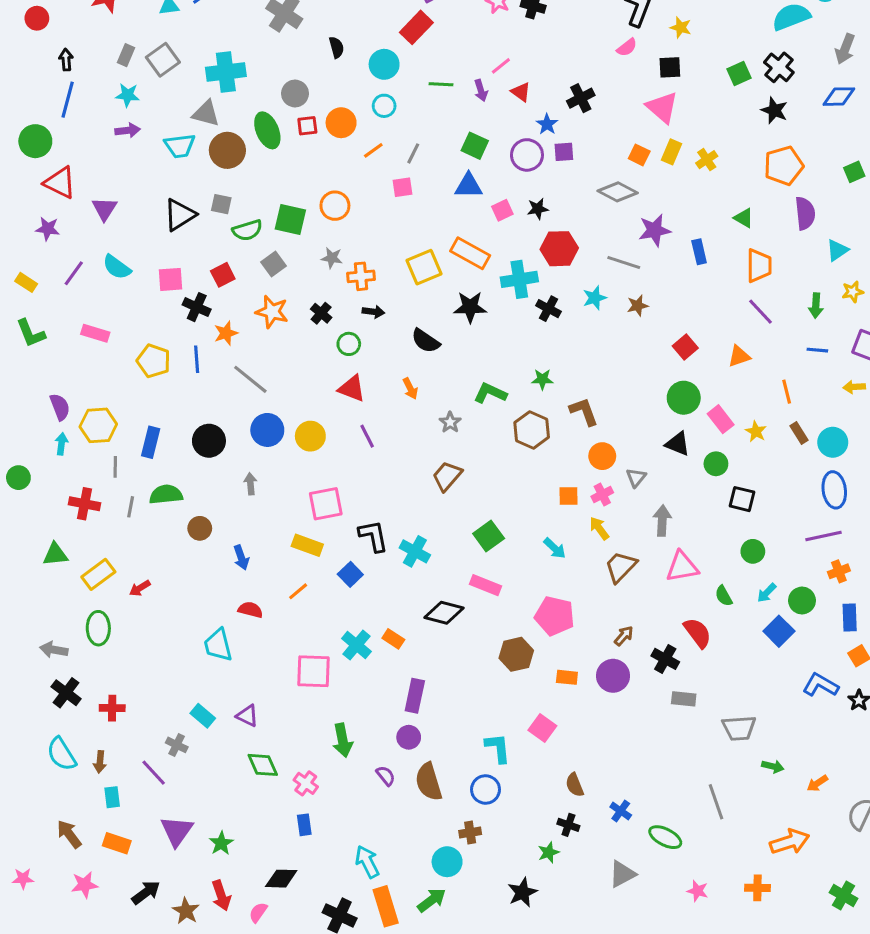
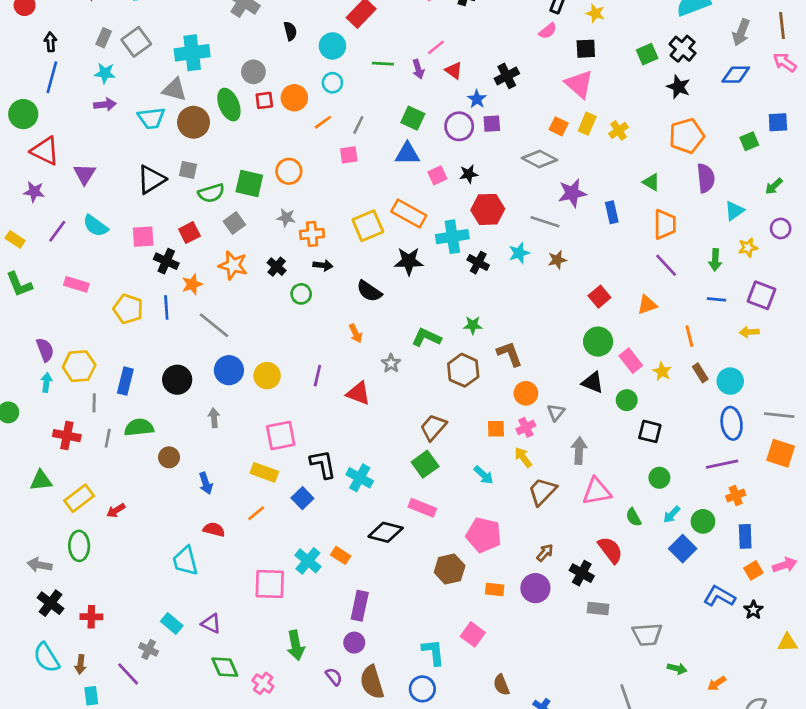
red triangle: (352, 388) -> (358, 393), moved
purple line: (367, 436) -> (317, 376), turned 40
brown trapezoid: (447, 476) -> (433, 427), moved

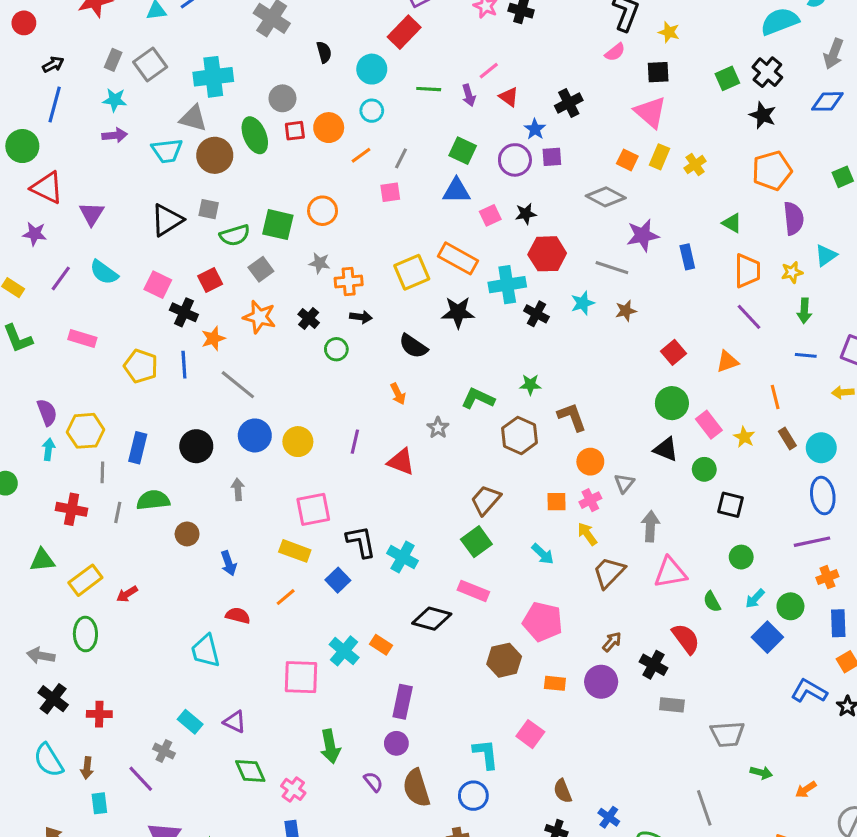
black arrow: (50, 42) -> (53, 64), turned 66
pink square: (143, 237) -> (158, 285), turned 30
yellow star: (748, 248) -> (792, 272), moved

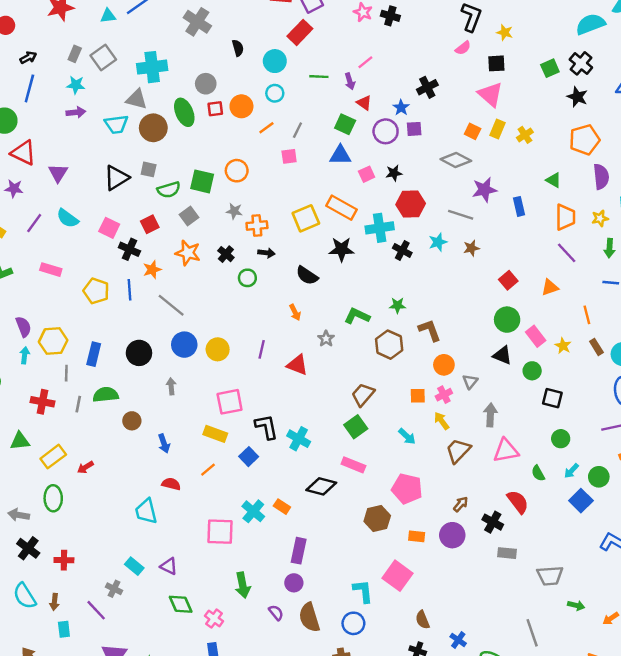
red triangle: (509, 97) -> (364, 103), moved
pink square: (530, 734) -> (397, 576), size x1.4

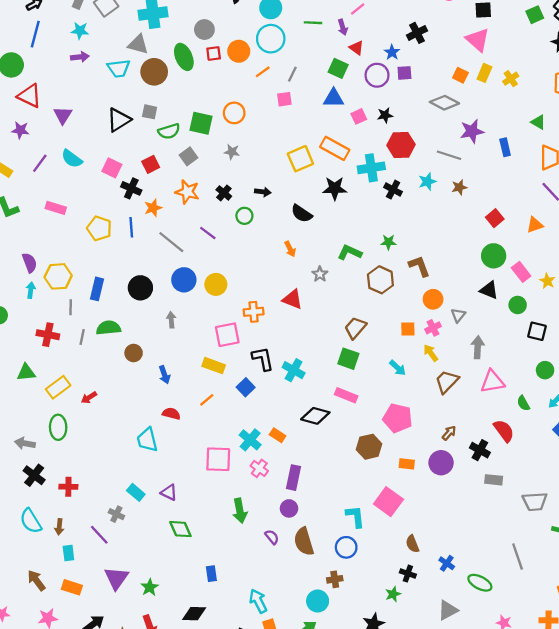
cyan circle: (275, 93) -> (271, 39), size x1.6
orange cross: (257, 225) -> (254, 312), moved
purple line: (262, 349) -> (208, 233), moved, turned -66
green square: (356, 427) -> (348, 359), turned -35
pink cross: (214, 619) -> (259, 468), moved

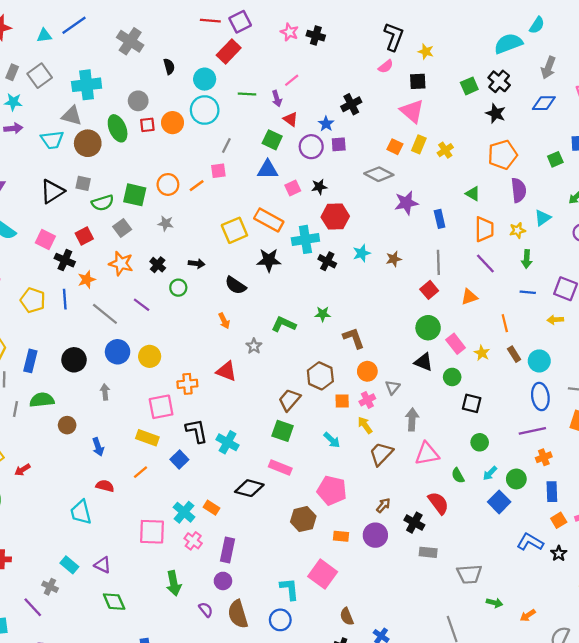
orange line: (263, 72) -> (197, 186), moved
gray line: (449, 155) -> (438, 262), moved, turned 70
brown hexagon: (380, 280) -> (320, 376), moved

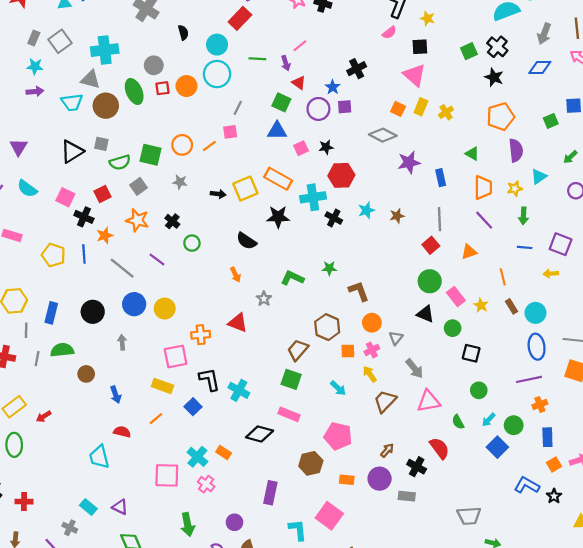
black arrow: (197, 264) -> (218, 194), moved
gray arrow: (412, 419) -> (414, 369), turned 138
purple rectangle: (228, 550) -> (270, 493), moved
gray rectangle: (428, 552) -> (407, 496), moved

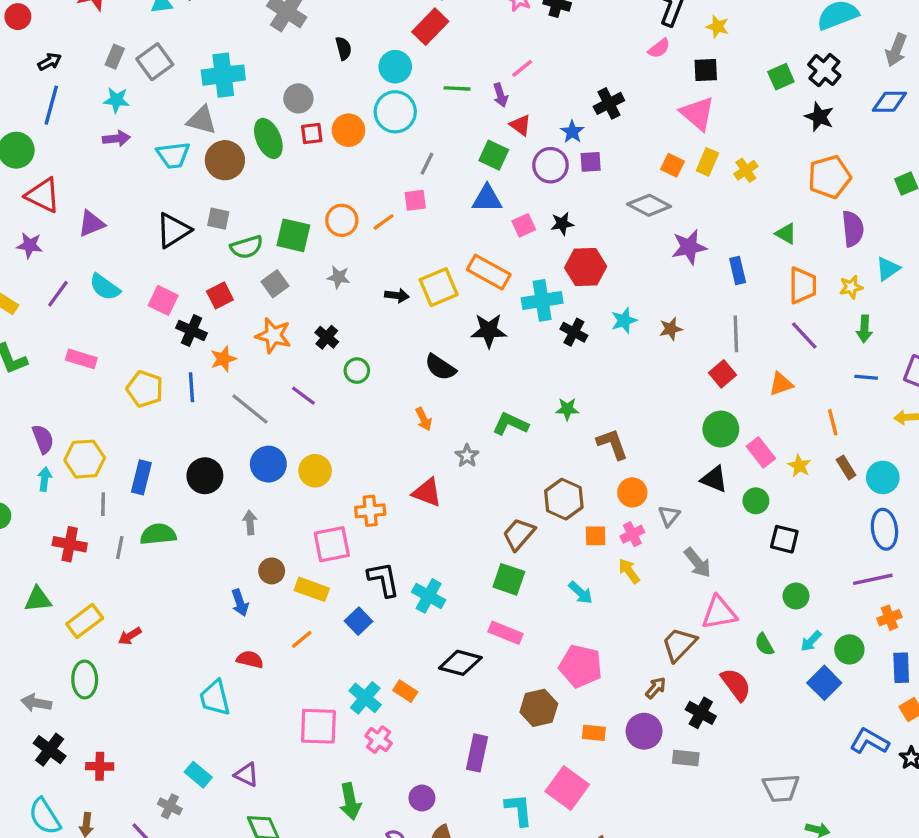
purple triangle: (19, 147) -> (91, 224), turned 36
brown circle: (86, 374) -> (272, 571), moved
brown trapezoid: (385, 401) -> (679, 644), moved

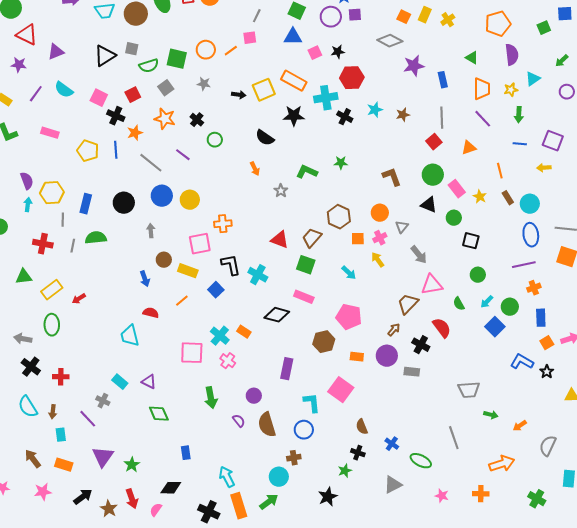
brown L-shape: (612, 444) -> (392, 177), moved
red triangle: (427, 492) -> (280, 240), moved

